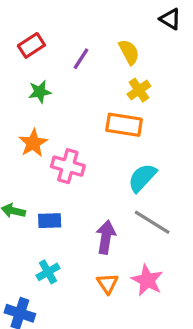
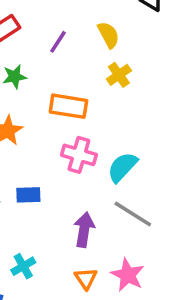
orange rectangle: (124, 125) -> (68, 106), moved
pink cross: (68, 166) -> (79, 155), moved
blue rectangle: (50, 221) -> (28, 195), moved

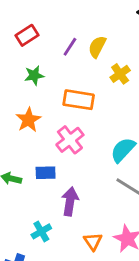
yellow semicircle: (108, 35) -> (97, 47), moved, turned -125
pink cross: (79, 155) -> (70, 140), moved, turned 36
purple arrow: (84, 230) -> (70, 201), moved

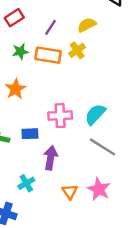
yellow semicircle: (97, 47) -> (87, 25), moved, turned 36
yellow cross: (120, 74) -> (77, 50), moved
orange rectangle: (79, 100) -> (48, 55), moved
pink cross: (70, 140) -> (60, 116), moved, turned 35

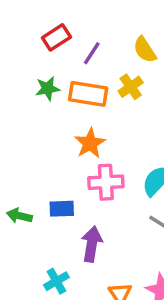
red rectangle: (14, 18) -> (56, 37), moved
yellow semicircle: (87, 25) -> (145, 50), turned -96
orange star: (15, 89) -> (90, 143), moved

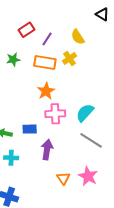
green star: (48, 89) -> (13, 59), moved
cyan cross: (56, 281) -> (11, 158), moved, turned 32

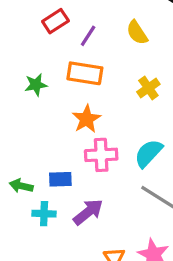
yellow cross: (70, 58) -> (148, 88), moved
green star: (13, 59) -> (36, 85), moved
purple arrow: (47, 150) -> (88, 212), turned 42
cyan cross: (11, 158) -> (44, 214), moved

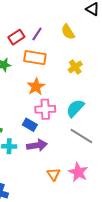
red rectangle: (55, 21) -> (16, 37), moved
blue rectangle: (60, 179) -> (30, 125), moved, turned 32
purple arrow: (88, 212) -> (37, 145), turned 30

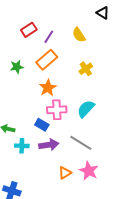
red rectangle: (16, 37) -> (29, 30), moved
orange rectangle: (35, 58) -> (47, 60), turned -50
gray line: (81, 136) -> (81, 143), moved
orange triangle: (54, 174) -> (65, 173), turned 32

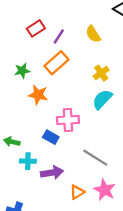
orange star: (48, 88) -> (38, 95), moved, turned -30
cyan semicircle: (86, 109) -> (102, 99), moved
purple arrow: (49, 145) -> (52, 173), moved

